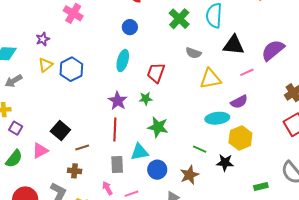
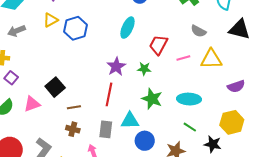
pink line: (247, 72) -> (183, 58), moved
cyan ellipse: (217, 118) -> (189, 99), moved
brown cross: (75, 171) -> (73, 129), moved

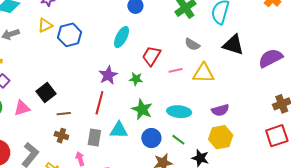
purple semicircle: (236, 86) -> (220, 110), moved
blue circle: (145, 141) -> (151, 138), moved

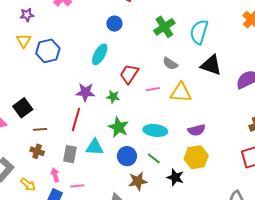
yellow triangle: (45, 25) -> (24, 41), turned -35
purple star: (108, 75) -> (85, 92), turned 30

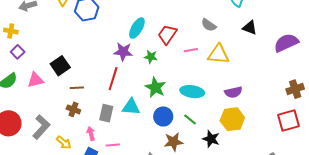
cyan ellipse: (100, 54) -> (137, 28), moved
black triangle: (211, 65) -> (250, 28), size x0.7

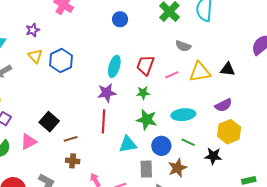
black triangle: (250, 28) -> (228, 69), moved
green star: (151, 57) -> (143, 93), moved
gray rectangle: (106, 113) -> (146, 169), moved

